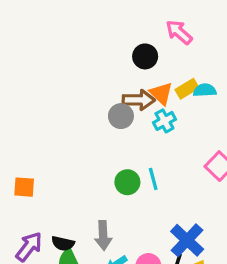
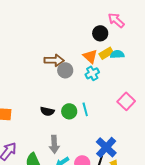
pink arrow: (179, 32) -> (116, 20), moved
black circle: (145, 56) -> (100, 33), moved
brown arrow: (139, 100) -> (54, 60), moved
black semicircle: (63, 243) -> (47, 111), moved

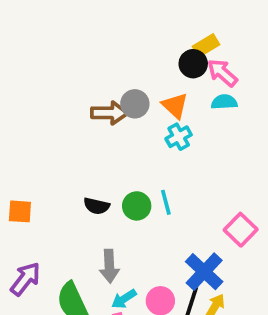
pink arrow: (116, 20) -> (222, 73), moved
yellow rectangle: (106, 53) -> (206, 45), moved
gray circle: (65, 70) -> (135, 104), moved
pink square: (126, 101) -> (241, 230), moved

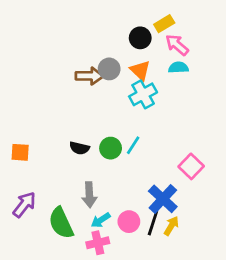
black circle: (193, 64) -> (140, 38), moved
cyan cross: (179, 137) -> (143, 94), size x1.4
cyan line: (166, 202) -> (133, 145), turned 48

